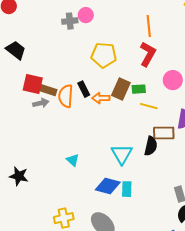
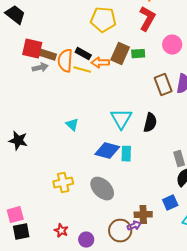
black rectangle: (84, 89) -> (83, 54), turned -35
yellow line: (149, 106) -> (82, 70), moved
brown rectangle: (164, 133) -> (163, 85), moved, turned 70
black semicircle: (151, 146) -> (150, 123), moved

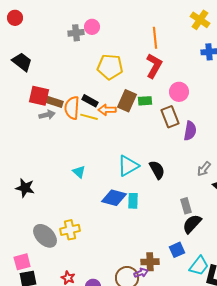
brown rectangle: (163, 85) -> (170, 117), moved
cyan triangle: (121, 119) -> (128, 166), turned 30
black semicircle: (150, 123) -> (157, 170), turned -42
gray ellipse: (102, 189) -> (45, 236), moved

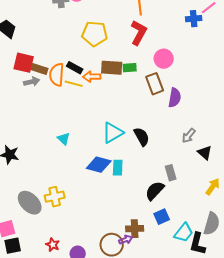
brown rectangle: (127, 101) -> (112, 68), turned 70
black semicircle: (192, 224) -> (155, 191), moved

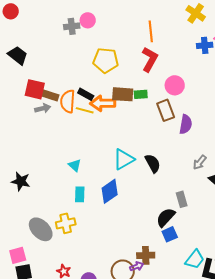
orange arrow: (92, 77) -> (103, 103), size x1.4
blue diamond: (99, 165) -> (110, 191), turned -50
cyan rectangle: (118, 168) -> (80, 194), moved
blue square: (162, 217) -> (170, 234), moved

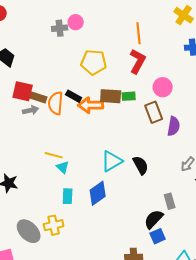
yellow line: (85, 110) -> (54, 155), moved

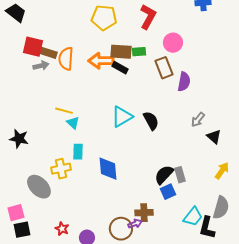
black rectangle: (74, 96) -> (120, 68), moved
blue diamond: (98, 193) -> (108, 169), moved, turned -60
gray rectangle: (170, 201) -> (180, 175), moved
yellow cross: (54, 225) -> (61, 169), moved

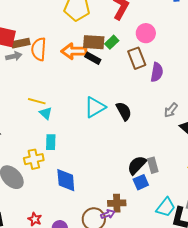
green rectangle: (139, 52) -> (112, 42), turned -40
brown rectangle: (48, 53) -> (21, 43), turned -30
blue diamond: (108, 169) -> (66, 180), moved

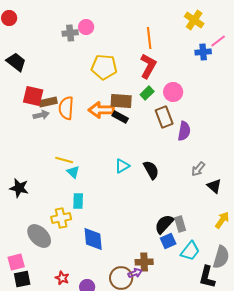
green rectangle: (112, 42) -> (147, 93), moved
cyan triangle: (95, 107) -> (122, 166), size x0.7
cyan trapezoid: (166, 207) -> (190, 251), moved

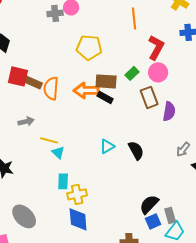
red L-shape: (148, 66) -> (156, 47), moved
brown rectangle: (48, 102) -> (33, 82), turned 36
gray arrow: (41, 115) -> (26, 121), moved
yellow cross: (61, 218) -> (77, 194), moved
gray rectangle: (180, 224) -> (170, 215), moved

